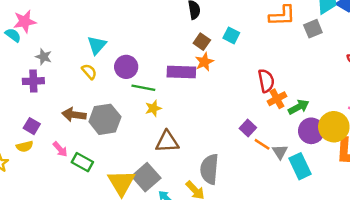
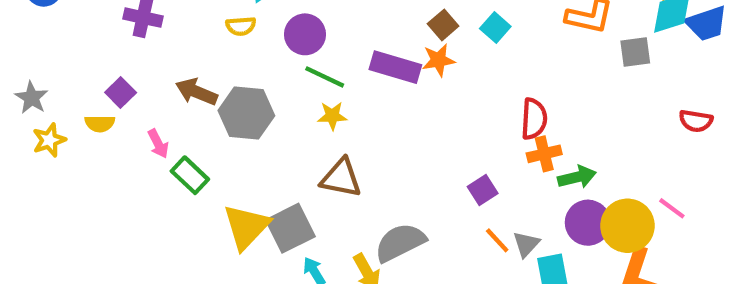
yellow semicircle: (89, 72) -> (241, 26), turned 112
orange line: (262, 144) -> (497, 240), moved
gray semicircle: (209, 169) -> (400, 242), turned 44

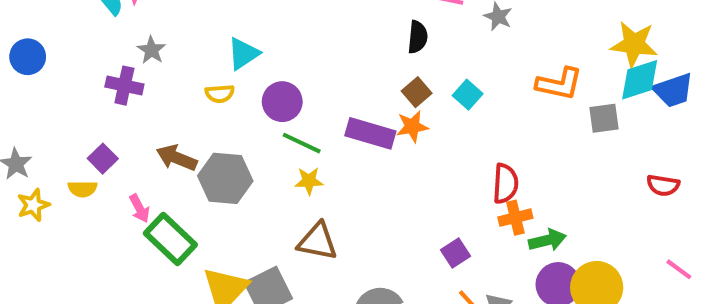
green rectangle: (190, 175) -> (170, 239), size x1.4
pink line: (672, 208) -> (679, 269), moved

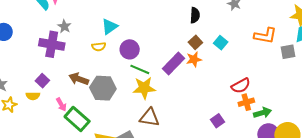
purple cross: (124, 86) -> (52, 44), size x1.4
purple rectangle: (370, 133) -> (173, 63), turned -60
yellow star: (309, 181) -> (144, 88), size x1.6
red semicircle: (505, 184) -> (241, 86), turned 60

